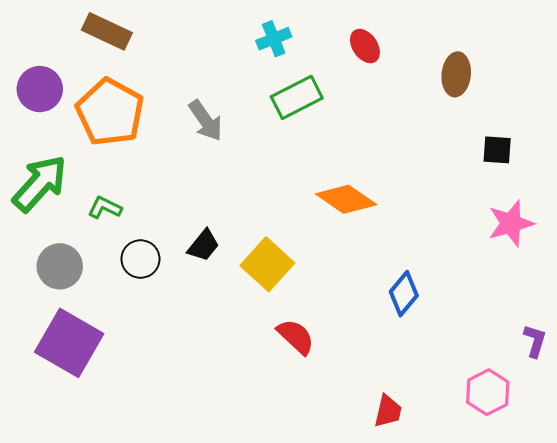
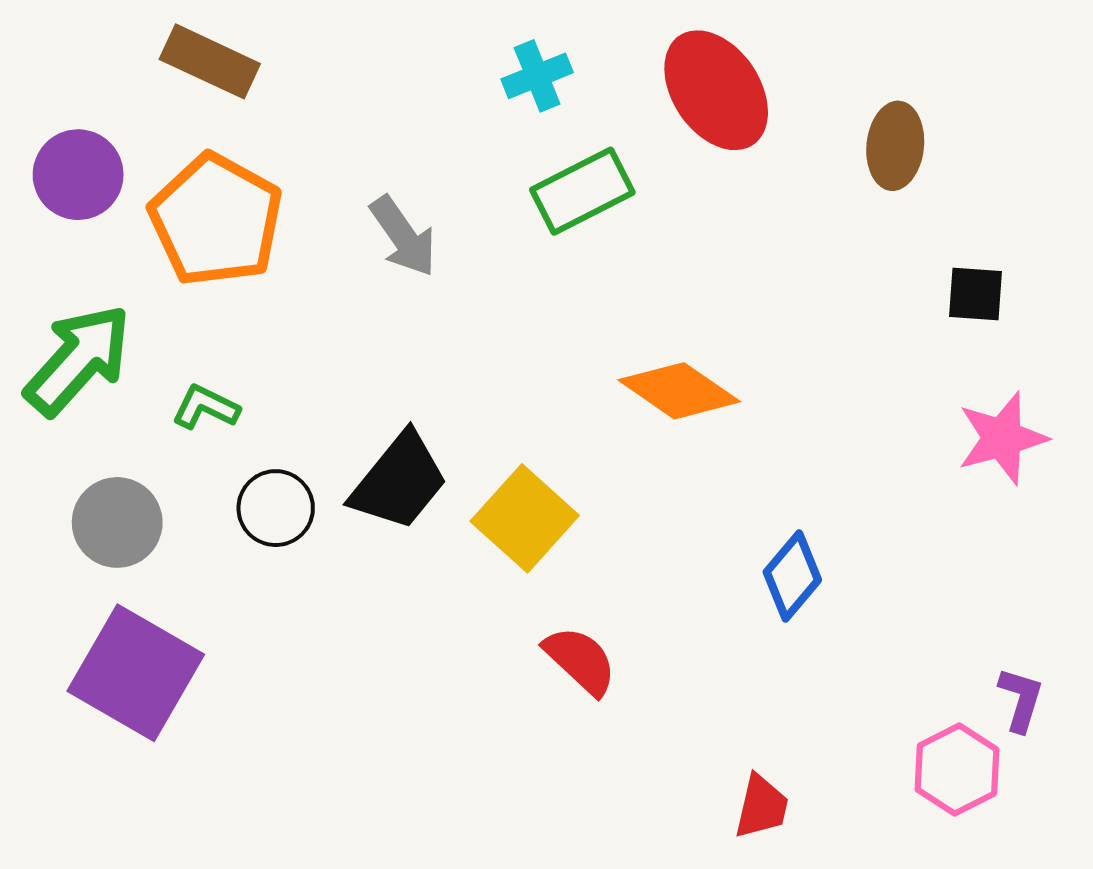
red ellipse: (365, 46) -> (716, 90), size x1.8
black trapezoid: (203, 245) -> (399, 481), size x1.6
purple L-shape: (535, 341) -> (1021, 700), moved

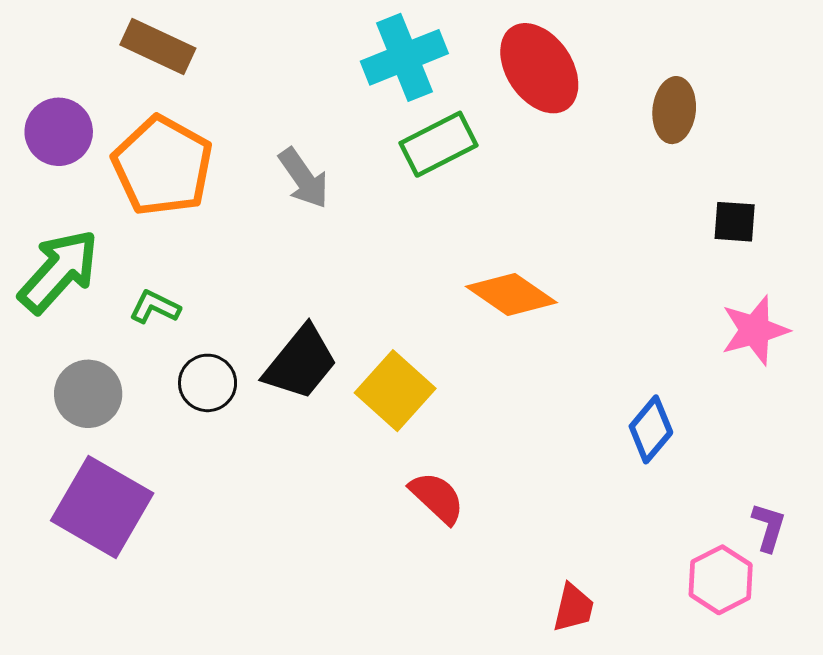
cyan cross: (537, 76) -> (404, 57), size x1.6
blue diamond: (792, 576) -> (651, 429), moved

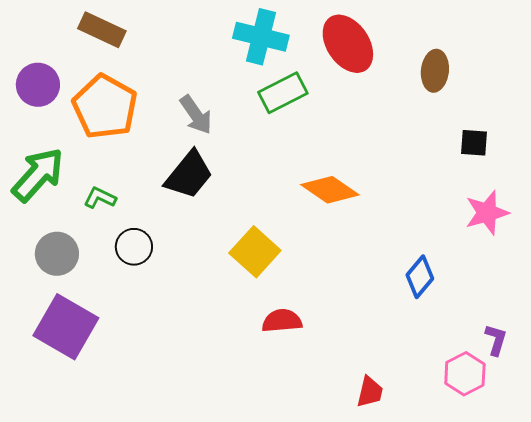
cyan cross: (404, 57) -> (261, 37), turned 36
black trapezoid: (301, 363) -> (189, 175), moved
red semicircle: (437, 498) -> (282, 321), turned -48

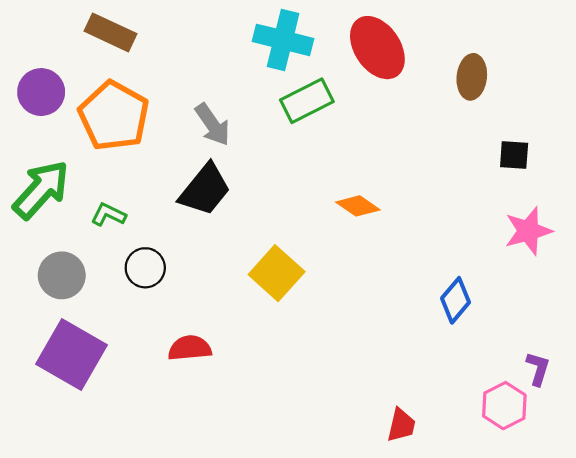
orange diamond: (330, 190) -> (358, 206), size x0.7
red semicircle: (282, 321) -> (190, 348), moved

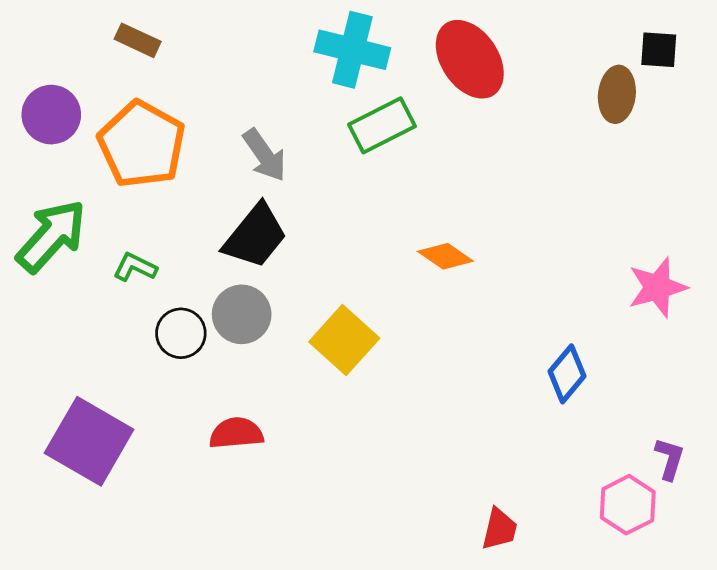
brown rectangle: (111, 32) -> (138, 40), size x0.7
brown ellipse: (472, 77) -> (617, 94), moved
black square: (514, 155) -> (659, 50), moved
gray circle: (62, 275) -> (242, 314), moved

